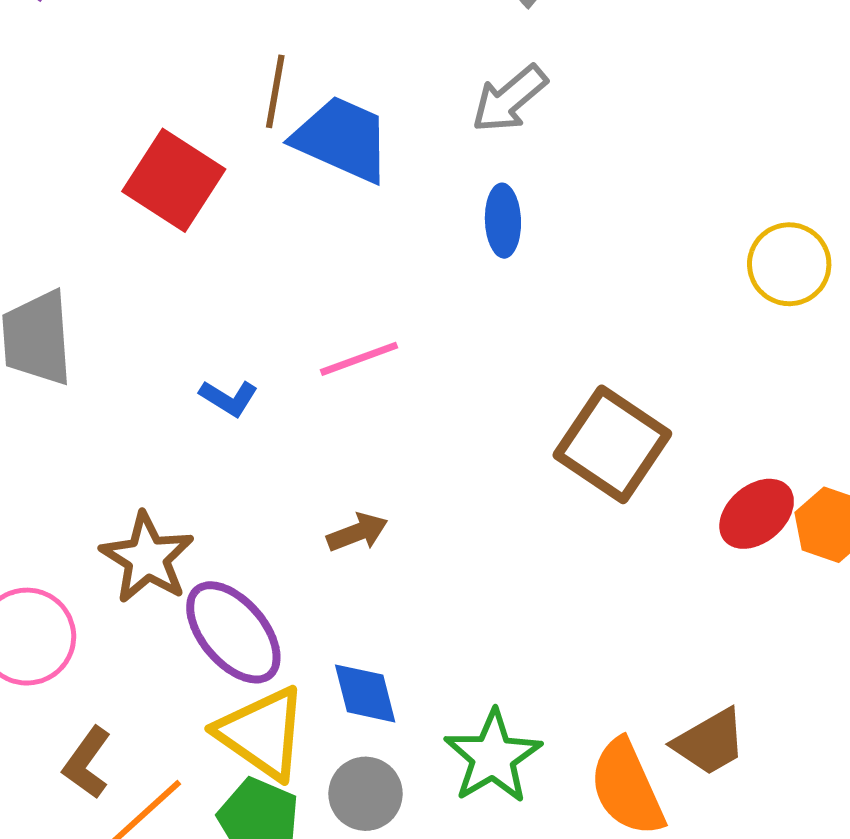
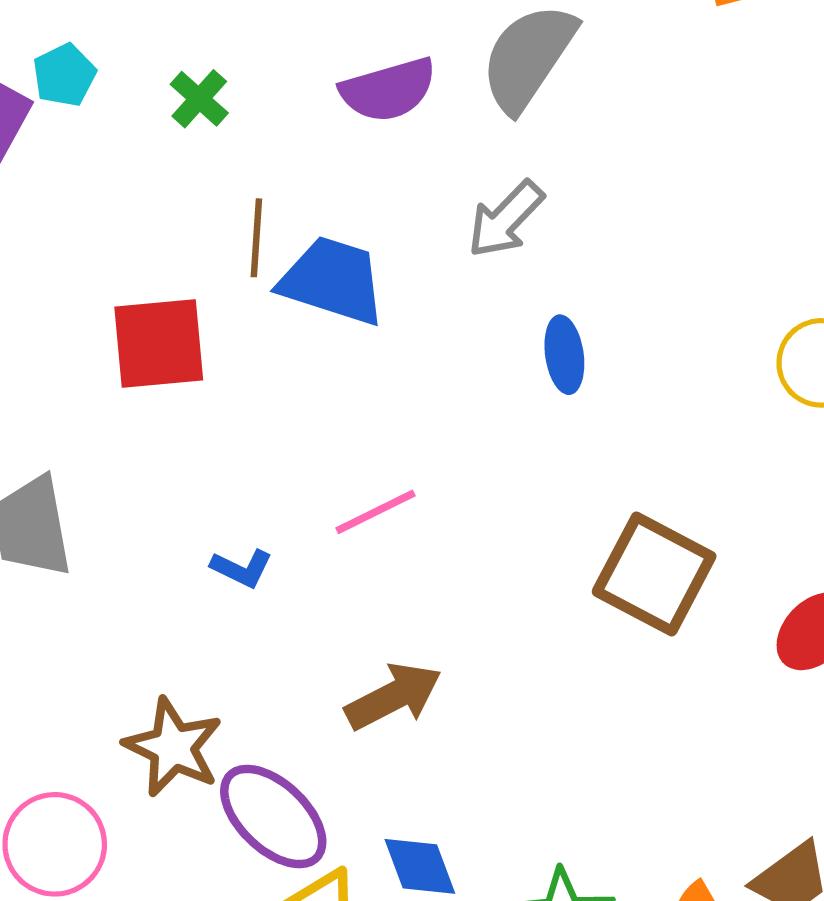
red square: (174, 180) -> (159, 344), turned -32
blue ellipse: (503, 221) -> (564, 355), moved
brown arrow: (357, 532) -> (393, 696), size x1.5

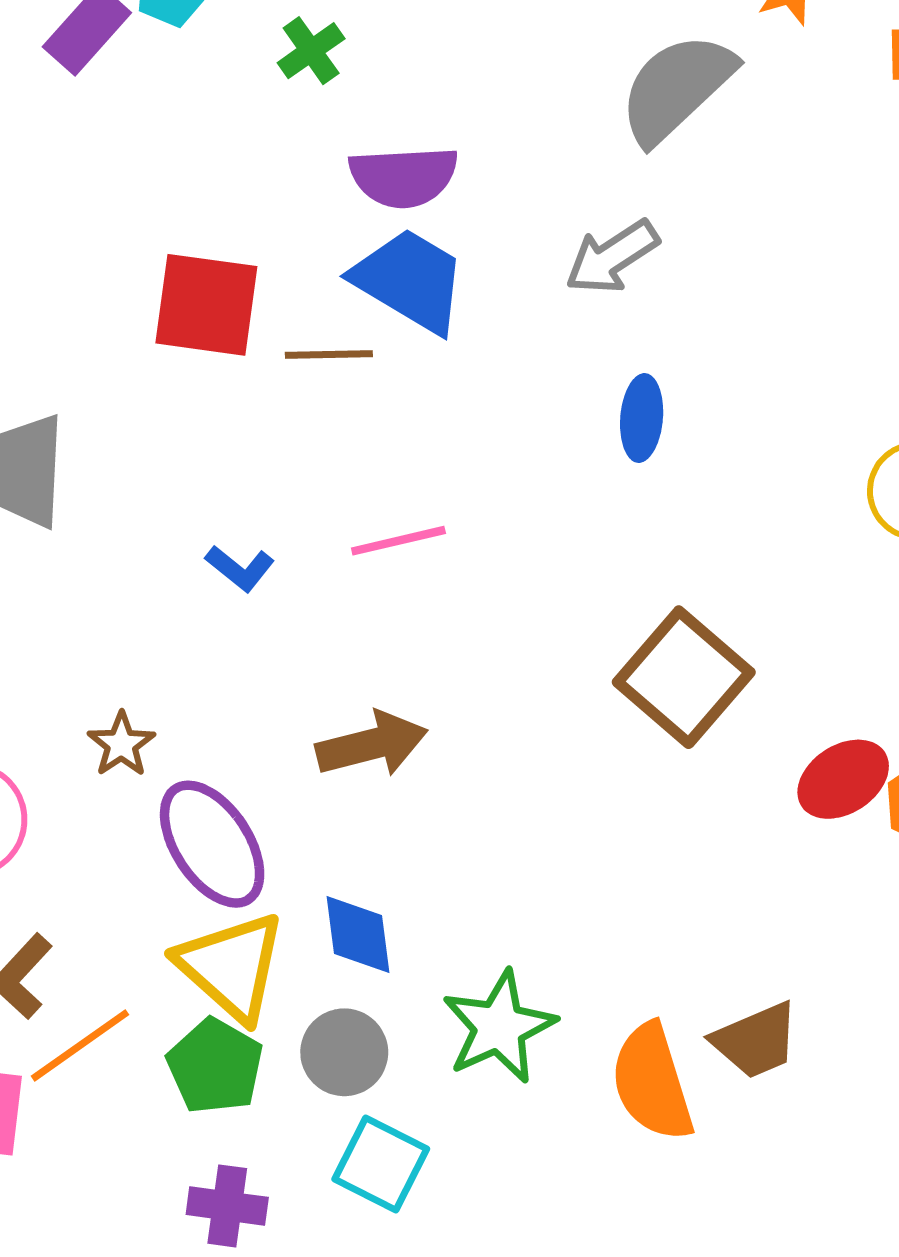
purple semicircle: (388, 90) -> (404, 177), moved
brown line: (256, 238) -> (329, 355), moved, turned 72
brown star: (173, 747) -> (121, 744), size x0.6

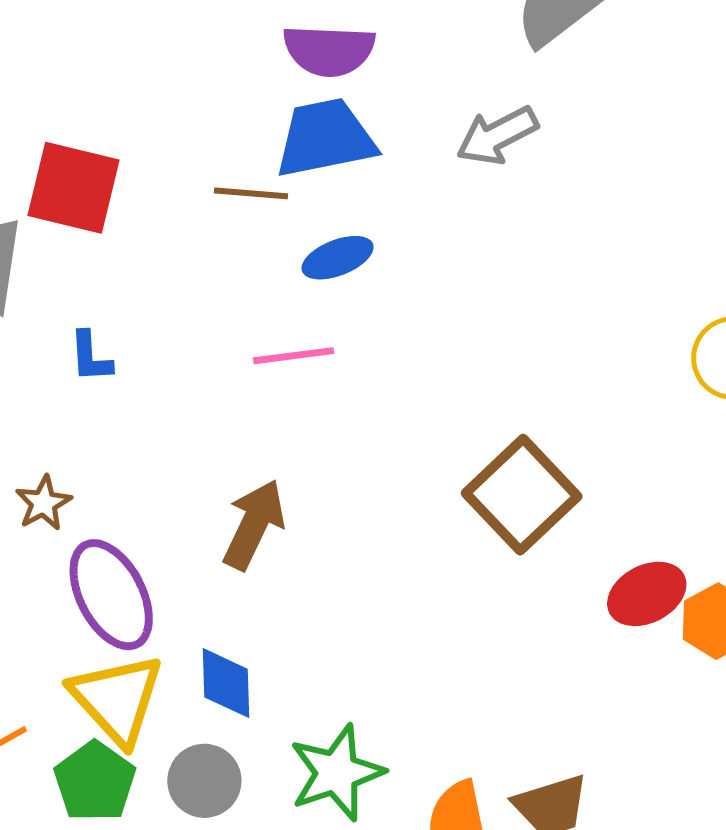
blue trapezoid: (410, 280) -> (325, 138), turned -48
red square: (206, 305) -> (73, 188), moved
blue ellipse: (642, 418) -> (338, 258), moved, turned 58
blue L-shape: (240, 568) -> (91, 357), moved, turned 42
brown arrow: (372, 744) -> (254, 524), turned -56

